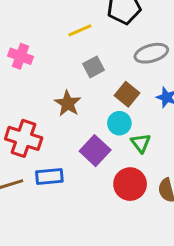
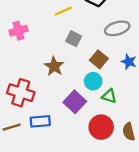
pink cross: (20, 56) -> (18, 31), turned -36
gray square: (94, 67) -> (74, 39), turned -35
green triangle: (141, 143) -> (109, 96), turned -35

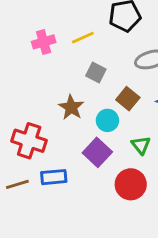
pink cross: (18, 31) -> (44, 42), moved
cyan circle: (93, 81) -> (107, 120), moved
green triangle: (109, 96) -> (141, 145), turned 35

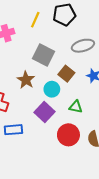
yellow line: (83, 38) -> (35, 20), moved, turned -42
gray square: (96, 72) -> (44, 55), size x1.5
green triangle: (141, 145) -> (76, 107), turned -40

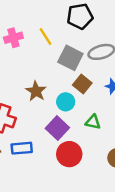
yellow line: (35, 20) -> (45, 37), moved, turned -56
gray square: (44, 55) -> (70, 58), moved
red circle: (68, 135) -> (69, 154), moved

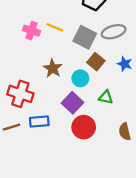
yellow line: (45, 37) -> (55, 27), moved, turned -35
pink cross: (13, 38) -> (31, 31), moved, turned 35

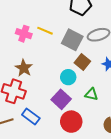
brown star: (53, 68) -> (24, 68), moved
blue rectangle: (39, 122) -> (31, 117), turned 42

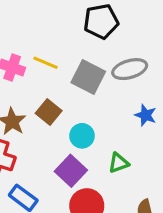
brown square: (82, 62) -> (49, 112), moved
green triangle: (91, 94) -> (119, 163), turned -32

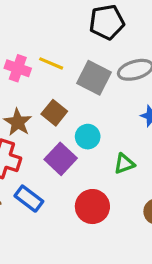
purple square: (71, 171) -> (61, 159), moved

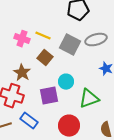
brown square: (54, 113) -> (45, 58), moved
purple square: (61, 159) -> (49, 96), turned 36
green triangle: (124, 164) -> (89, 99), size x1.5

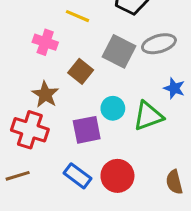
yellow line: (43, 36) -> (77, 16), moved
green triangle: (89, 99) -> (148, 116), moved
blue rectangle: (29, 121) -> (77, 176), moved

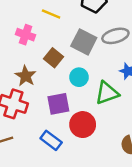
cyan circle: (113, 108) -> (79, 77), moved
red circle: (117, 176) -> (83, 125), moved

